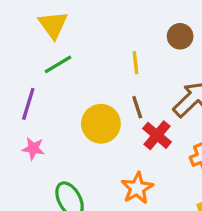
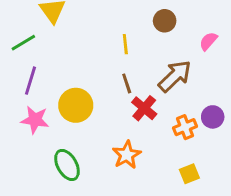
green line: (58, 64) -> (23, 43), moved
yellow circle: (101, 124) -> (76, 105), moved
pink star: (33, 148) -> (35, 120), size x1.4

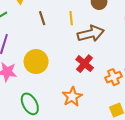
brown arrow: (175, 76) -> (91, 34), moved, turned 30
brown line: (127, 83) -> (42, 18), moved

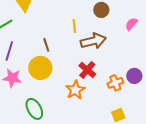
brown line: (42, 18) -> (46, 45), moved
orange star: (72, 97) -> (75, 90), moved

